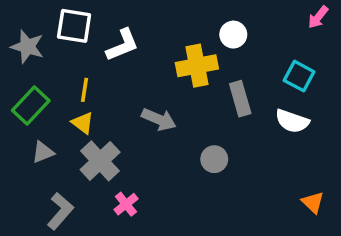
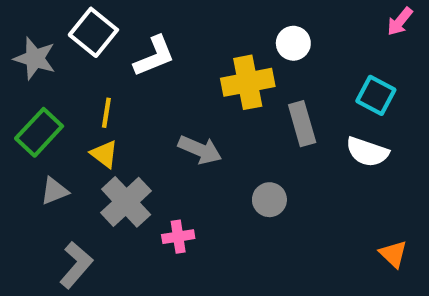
white square: (74, 26) -> (93, 32), turned 30
pink cross: (126, 204) -> (178, 237), moved, turned 30

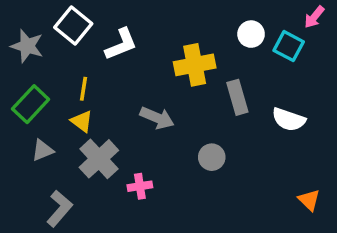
white circle: (293, 43) -> (251, 34), moved
cyan square: (376, 95) -> (289, 46), moved

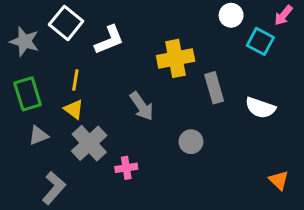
white circle: (251, 34) -> (231, 15), moved
green rectangle: (31, 104) -> (28, 94), turned -60
gray arrow: (157, 118) -> (142, 106), turned 32

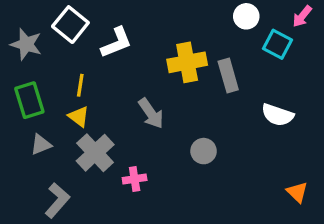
gray rectangle: (214, 88) -> (228, 75), moved

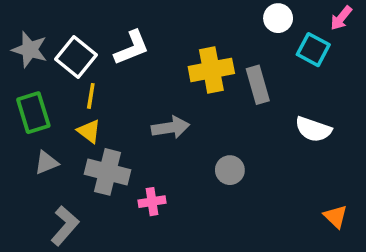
white square: (70, 25) -> (76, 57), moved
gray arrow: (151, 113) -> (171, 127), turned -64
gray cross: (95, 153) -> (108, 172), turned -33

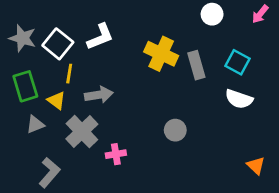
cyan square: (313, 50) -> (237, 62), moved
yellow cross: (211, 70) -> (161, 54), turned 36
gray arrow: (171, 127) -> (99, 95), moved
yellow triangle: (89, 131) -> (56, 100), moved
gray cross: (108, 172) -> (82, 132), turned 32

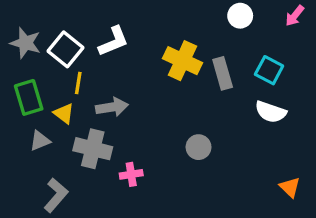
gray cross: (82, 132) -> (93, 149), turned -32

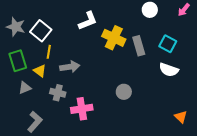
white L-shape: (114, 41) -> (88, 21), moved
gray cross: (93, 149) -> (58, 93), size x0.7
pink cross: (131, 174) -> (82, 109), size x1.5

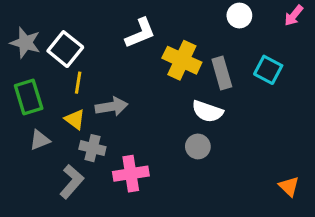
white semicircle: (169, 70) -> (207, 111), moved
yellow triangle: (40, 71) -> (75, 119), moved
gray L-shape: (35, 122) -> (72, 182), moved

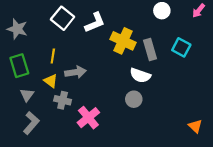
white square: (65, 49) -> (63, 18), moved
gray triangle: (40, 140) -> (27, 95), turned -32
pink cross: (131, 174) -> (88, 118), turned -30
gray L-shape: (72, 182) -> (31, 123), moved

